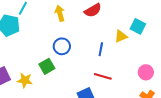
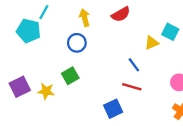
blue circle: (62, 46) -> (77, 43), moved
blue line: (101, 49) -> (134, 65), moved, turned -48

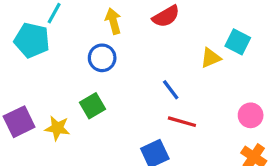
blue line: (134, 65) -> (171, 90), moved

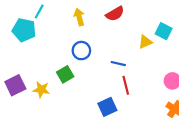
blue circle: (102, 58) -> (81, 51), moved
blue line: (171, 90) -> (118, 64), turned -40
red line: (182, 122) -> (126, 85), turned 60

